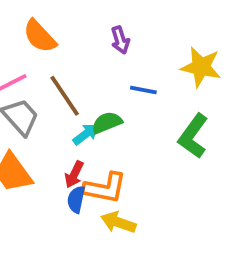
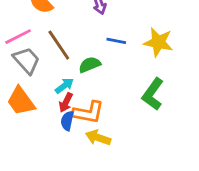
yellow star: (201, 67) -> (158, 42), moved
cyan arrow: (86, 134) -> (64, 86), moved
green L-shape: (193, 136) -> (153, 94), moved

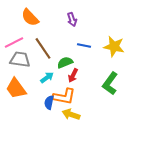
gray trapezoid: (27, 60) -> (20, 59), turned -40
red arrow: (66, 103) -> (73, 75), moved

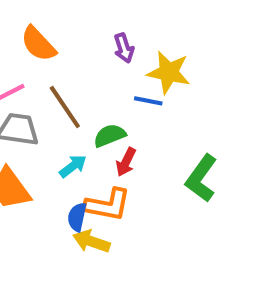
yellow star: (114, 46) -> (169, 72), moved
yellow arrow: (71, 114) -> (91, 241), moved

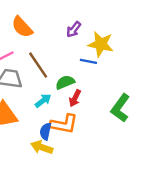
purple arrow: (124, 48) -> (74, 29), turned 56
yellow arrow: (91, 241) -> (42, 147), moved

